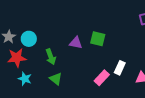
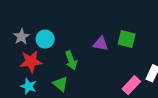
cyan star: (25, 79) -> (29, 86), moved
green triangle: (56, 79) -> (60, 84), moved

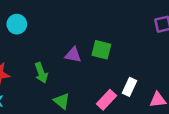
cyan circle: (45, 39) -> (17, 24), moved
green triangle: (60, 84) -> (62, 101), moved

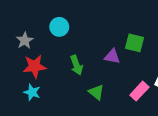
cyan circle: (17, 24) -> (59, 27), moved
purple triangle: (73, 55) -> (112, 56), moved

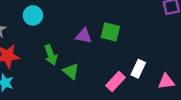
purple triangle: (112, 56) -> (84, 36), moved
green triangle: (96, 92) -> (71, 71), moved

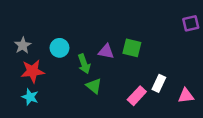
cyan circle: (33, 15) -> (60, 48), moved
green arrow: (51, 55) -> (84, 64), moved

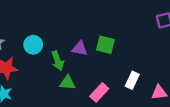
green triangle: (94, 86) -> (67, 83), turned -35
pink rectangle: (137, 96) -> (99, 92), moved

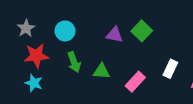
green square: (105, 45) -> (142, 31), turned 30
green arrow: (58, 61) -> (74, 62), moved

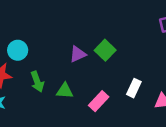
cyan circle: (65, 31) -> (18, 50), moved
purple triangle: (114, 35) -> (78, 54), turned -36

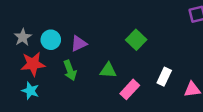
purple triangle: (78, 54) -> (79, 44), moved
green triangle: (65, 91) -> (108, 70), moved

